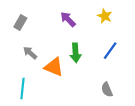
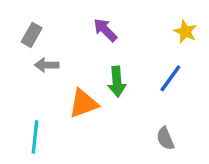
yellow star: (105, 16) -> (185, 32), moved
gray arrow: (30, 53) -> (47, 65), moved, turned -40
orange triangle: (54, 67) -> (83, 103), turned -42

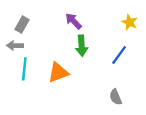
gray arrow: (47, 65) -> (15, 46), moved
green arrow: (117, 82) -> (82, 46), moved
cyan line: (35, 137) -> (24, 69), moved

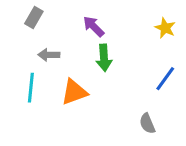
gray rectangle: (22, 25) -> (34, 18), moved
gray arrow: (15, 46) -> (49, 55), moved
blue line: (119, 55) -> (165, 79), moved

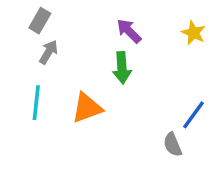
purple arrow: (94, 26) -> (129, 31), moved
gray arrow: (49, 55) -> (49, 52), moved, turned 120
blue line: (165, 79) -> (194, 115), moved

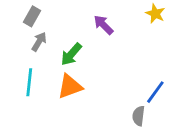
yellow star: (194, 33) -> (155, 14), moved
green arrow: (122, 68) -> (71, 54), moved, turned 45
gray semicircle: (173, 145) -> (138, 116), turned 30

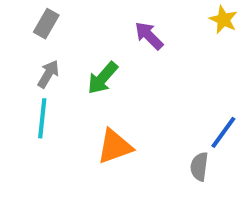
gray arrow: (39, 42) -> (48, 74), moved
orange triangle: (70, 86) -> (115, 146), moved

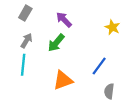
yellow star: (223, 20) -> (112, 27), moved
purple arrow: (149, 36) -> (64, 20), moved
blue line: (223, 132) -> (99, 66), moved

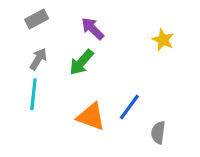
gray rectangle: (25, 13) -> (37, 19), turned 32
blue line: (99, 66) -> (129, 107), moved
orange triangle: (63, 80) -> (91, 117), turned 40

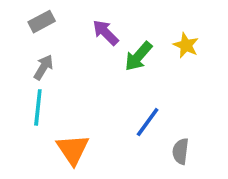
green arrow: (81, 62) -> (138, 56), moved
orange triangle: (91, 117) -> (73, 149), moved, turned 36

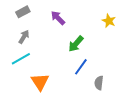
yellow star: (186, 45) -> (109, 21), moved
green arrow: (138, 56) -> (76, 44), moved
cyan line: (38, 107) -> (21, 59), turned 54

